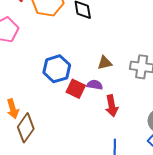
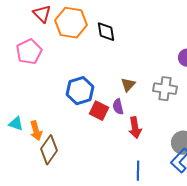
brown triangle: (105, 63) -> (128, 85), turned -35
purple semicircle: (95, 85) -> (118, 107), turned -112

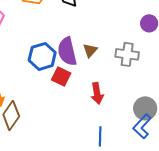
purple semicircle: (118, 107) -> (67, 51), moved, size x1.8

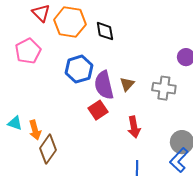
blue hexagon: (42, 56) -> (79, 69), moved
red square: (61, 76) -> (98, 110), turned 30

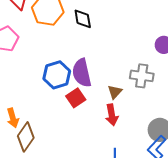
blue hexagon: (79, 69) -> (57, 75), moved
brown triangle: (127, 84) -> (115, 92), moved

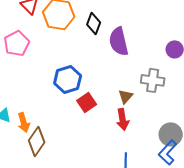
black diamond: (83, 19) -> (94, 23), turned 30
purple semicircle: (82, 73) -> (119, 41), moved

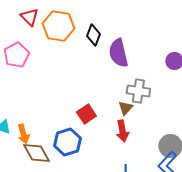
blue hexagon: (68, 79) -> (67, 142), moved
gray cross: (153, 80) -> (138, 91), moved
brown diamond: (37, 141) -> (36, 153), turned -64

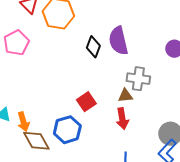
black diamond: (93, 35) -> (93, 47), moved
brown triangle: (125, 108) -> (125, 96), turned 42

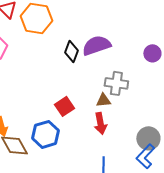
purple semicircle: (118, 41) -> (96, 45), turned 84

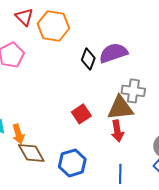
brown triangle: (103, 100) -> (120, 108), size x1.8
blue hexagon: (45, 134) -> (72, 163), moved

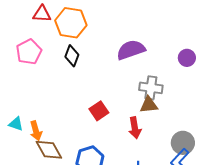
red triangle: (24, 17) -> (42, 14), turned -42
black diamond: (88, 59) -> (72, 56), moved
brown triangle: (120, 108) -> (149, 105), moved, size x0.7

